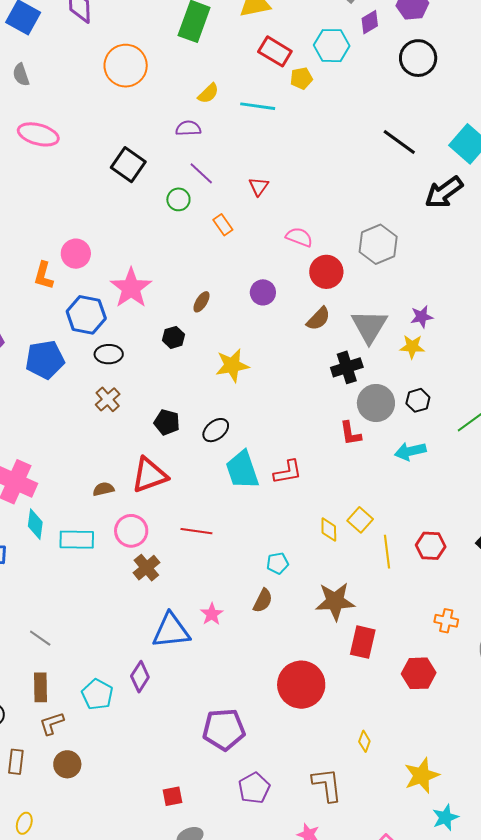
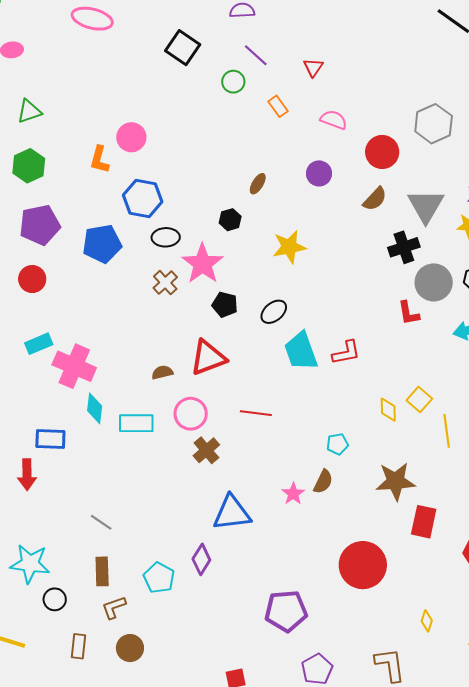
pink semicircle: (299, 237) -> (334, 120), moved
pink star: (131, 288) -> (203, 264), moved
pink star: (212, 614) -> (293, 494), moved

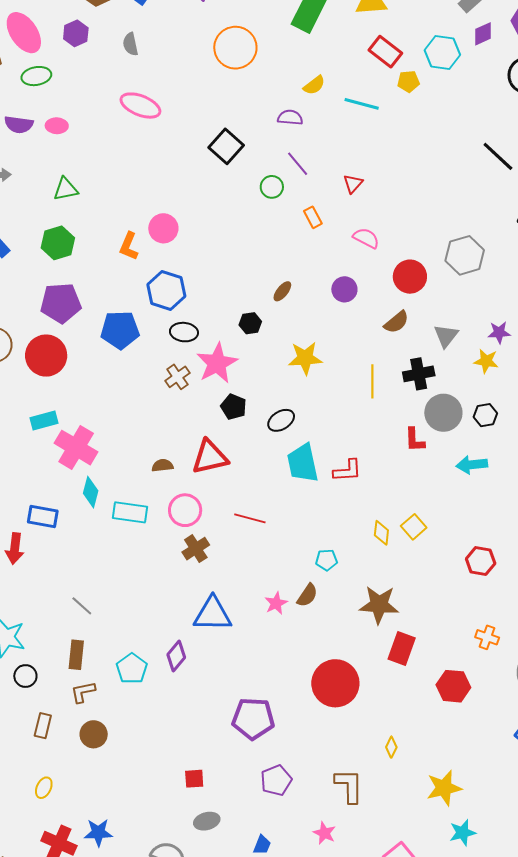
gray triangle: (426, 206) -> (446, 336), size x0.7
red circle: (32, 279) -> (46, 356), size x1.5
yellow line: (447, 431) -> (372, 381), moved

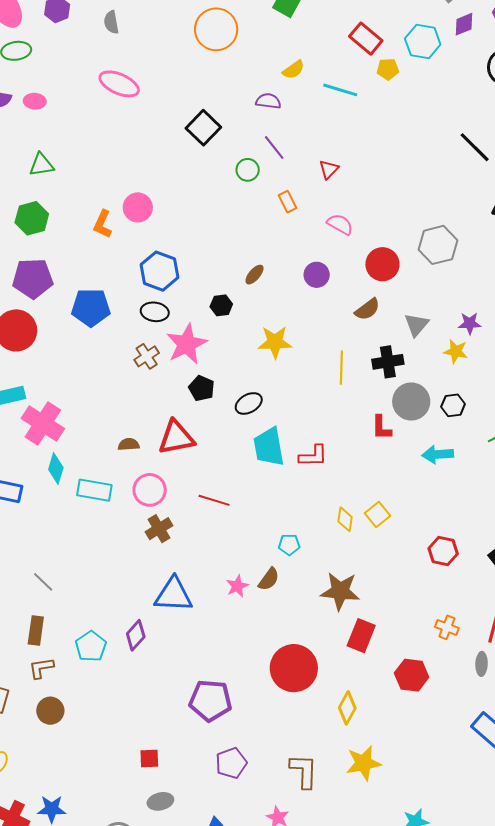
blue hexagon: (166, 290) -> (159, 271), moved
yellow diamond: (391, 747) -> (347, 708), moved, size x1.5
yellow star: (444, 788) -> (364, 763), moved

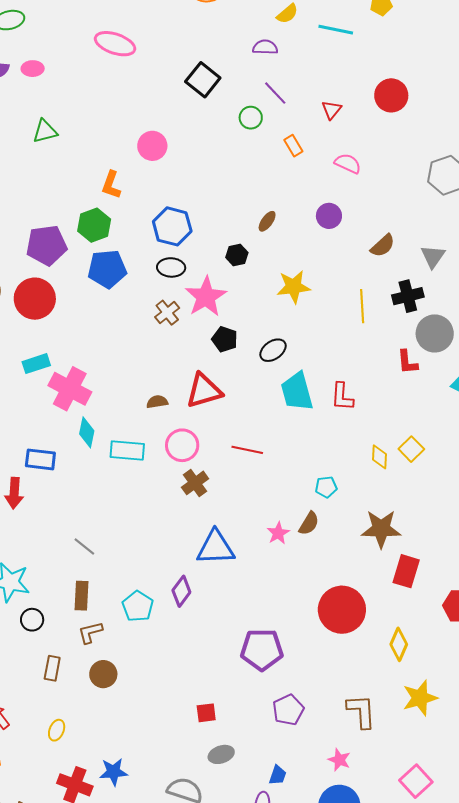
pink circle: (138, 207) -> (152, 146), moved
green hexagon: (32, 218) -> (94, 225), moved
red circle: (382, 264) -> (391, 95), moved
red L-shape: (313, 456) -> (342, 397), turned 100

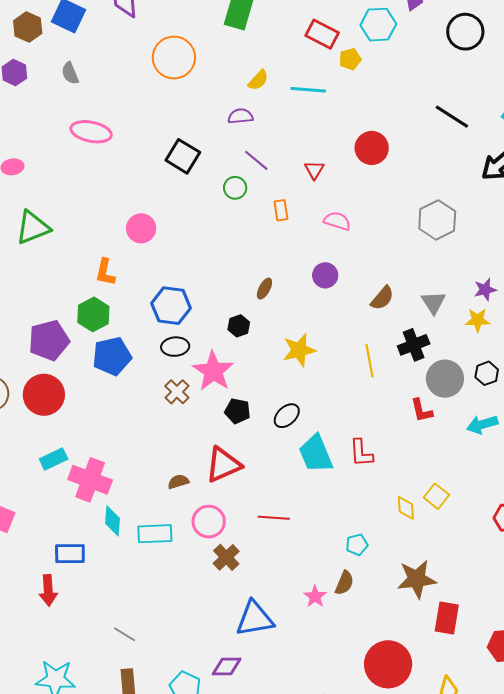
green triangle: (45, 131) -> (33, 228), size x1.4
orange rectangle: (293, 146) -> (281, 210), turned 30
purple diamond: (181, 591) -> (227, 666), turned 60

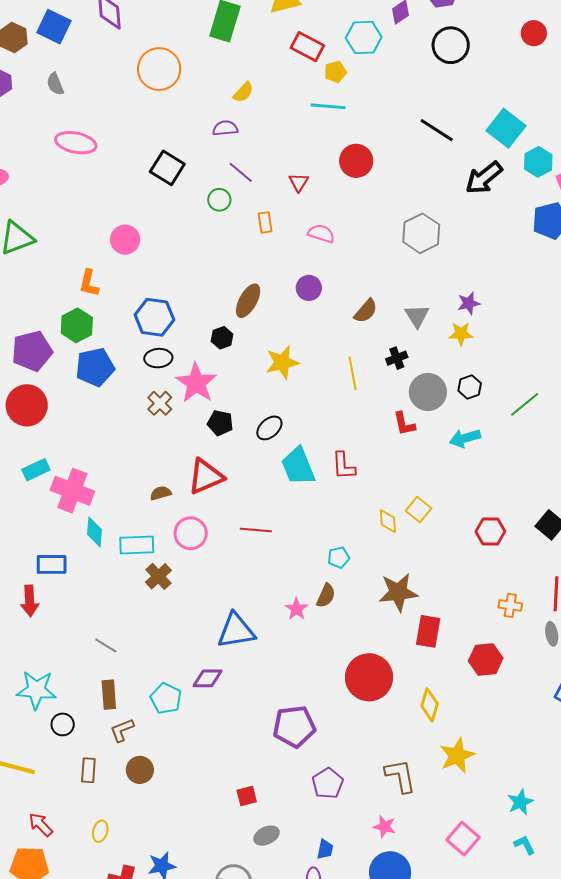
cyan line: (308, 90) -> (328, 106), moved
brown ellipse: (264, 289) -> (248, 301), size x1.6
black cross: (414, 345) -> (397, 358), size x0.7
brown cross: (226, 557) -> (158, 576), moved

